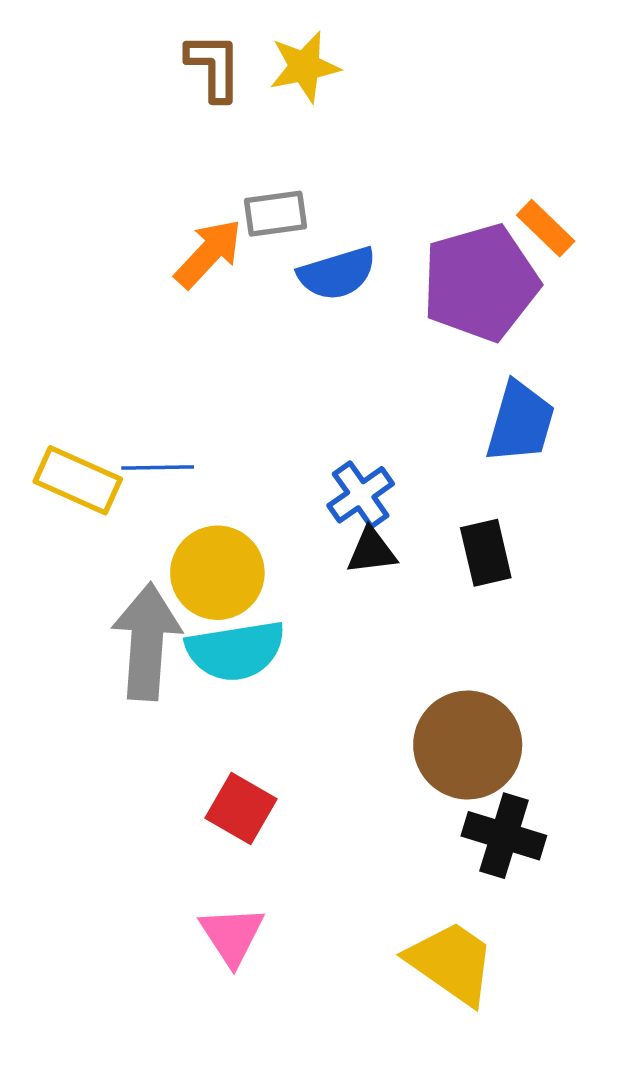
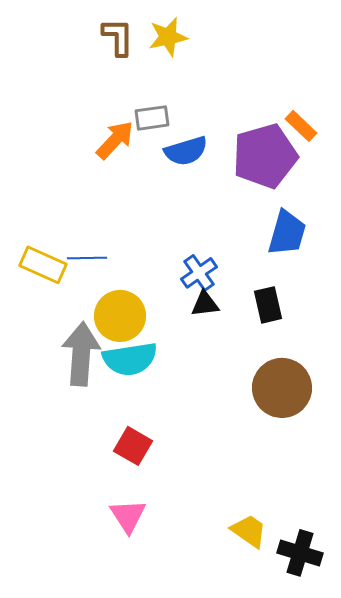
brown circle: (468, 745) -> (282, 388), moved
black cross: (504, 836) -> (300, 553), moved
yellow trapezoid: (451, 963) -> (249, 531), size x0.7

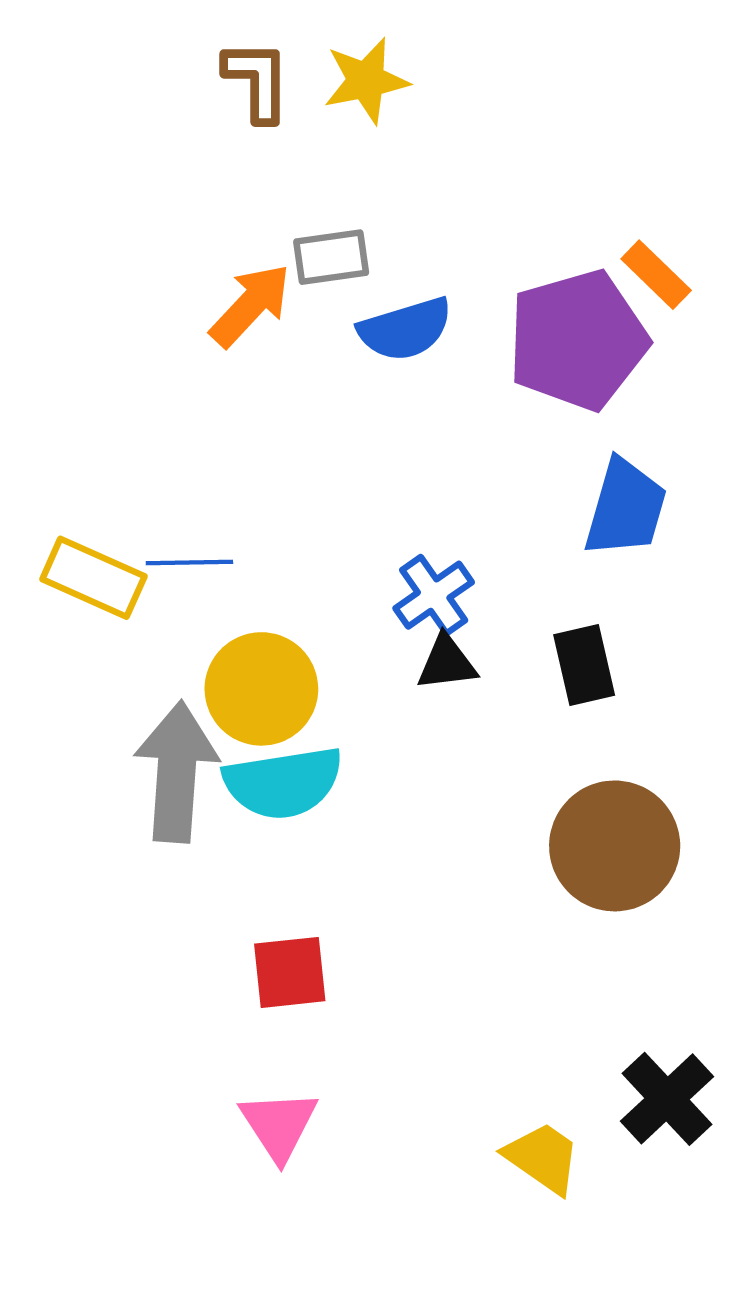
red square: (133, 446) -> (290, 972), turned -36
black cross: (300, 553) -> (667, 1099), moved, turned 30

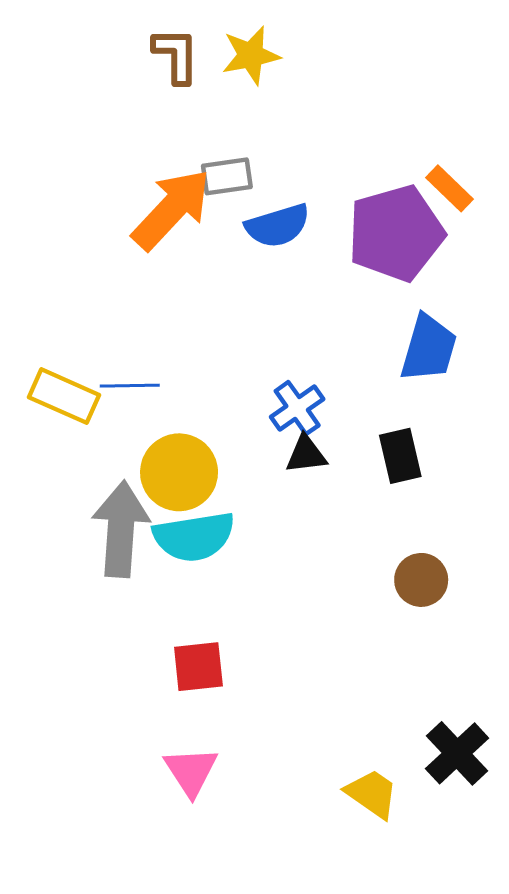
orange arrow: (250, 305) -> (172, 209), size x1.4
brown circle: (615, 846) -> (421, 580), size x0.6

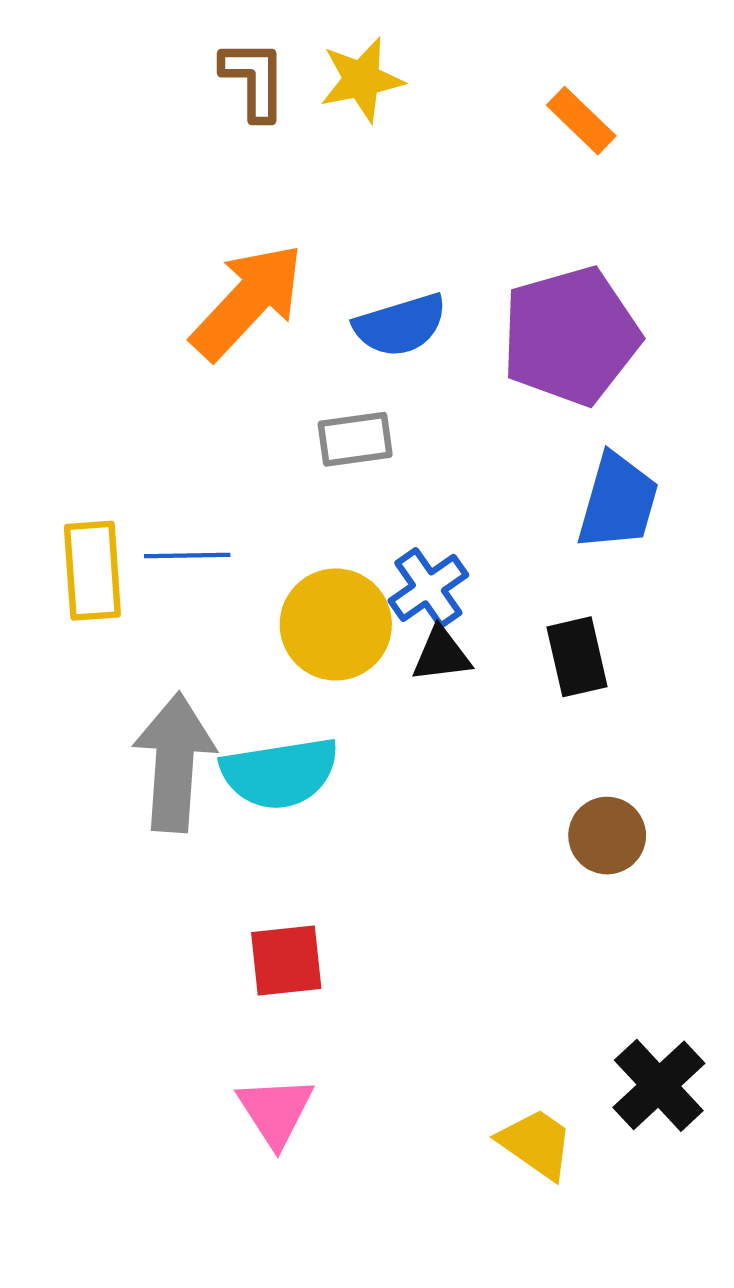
gray rectangle: (227, 176) -> (355, 439), moved
orange rectangle: (450, 188) -> (581, 121), moved
yellow rectangle: (64, 396) -> (92, 571), turned 62
yellow circle: (179, 472) -> (336, 624), moved

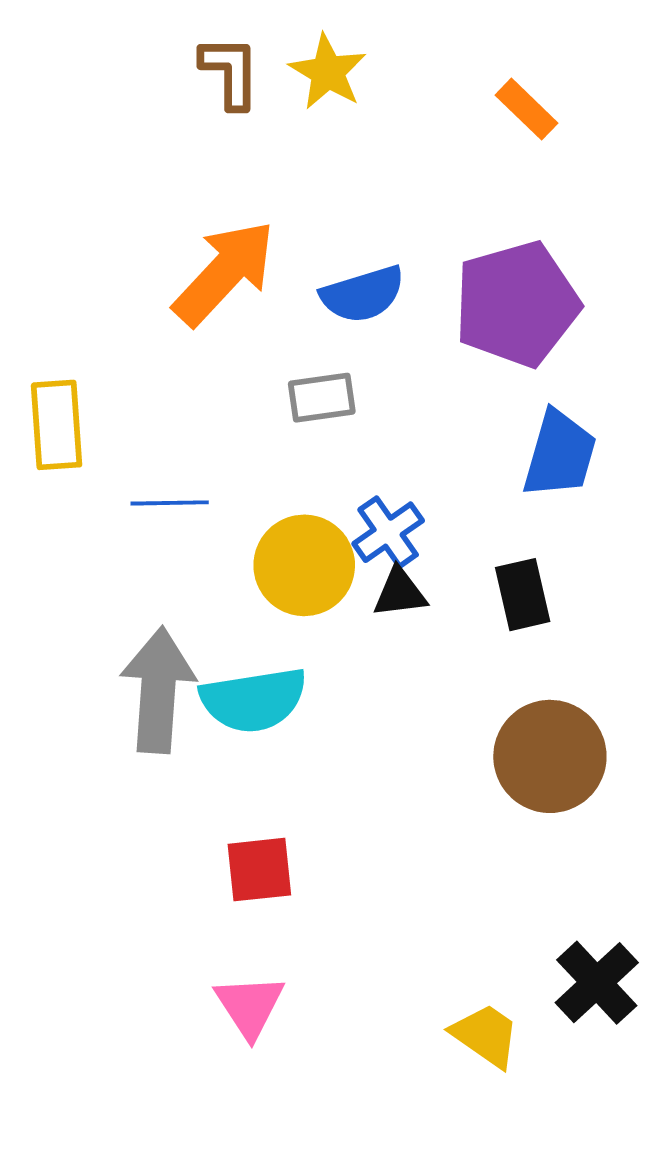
yellow star: (362, 80) -> (328, 72), turned -30
yellow rectangle: (92, 571) -> (57, 425), moved
brown circle: (607, 836) -> (550, 756), size x1.6

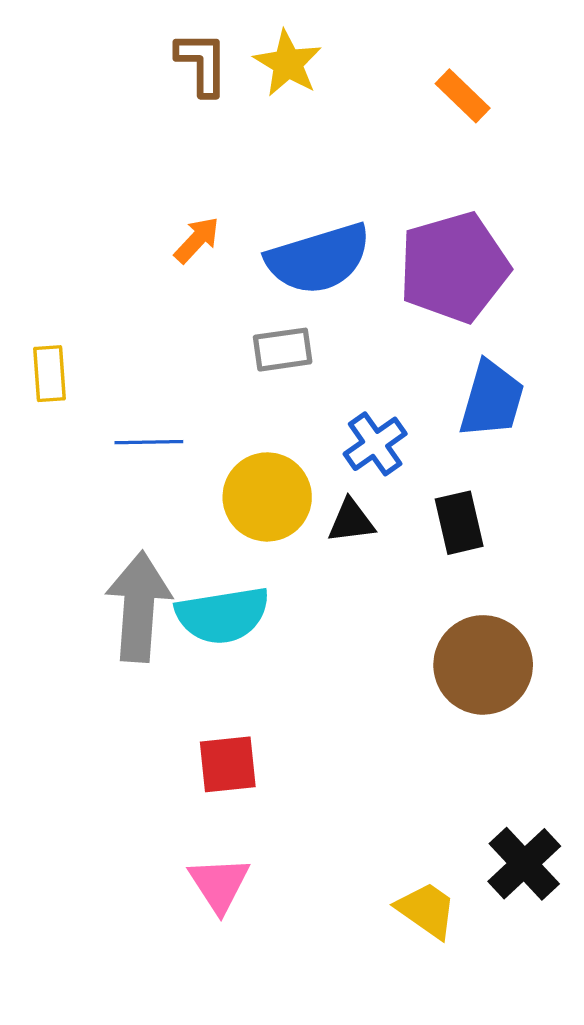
orange arrow: (224, 273) -> (197, 240), size x0.5
blue semicircle: (363, 294) -> (319, 259), size x1.4
yellow rectangle: (57, 425) -> (49, 374), size x0.7
blue cross: (388, 532) -> (375, 444), moved

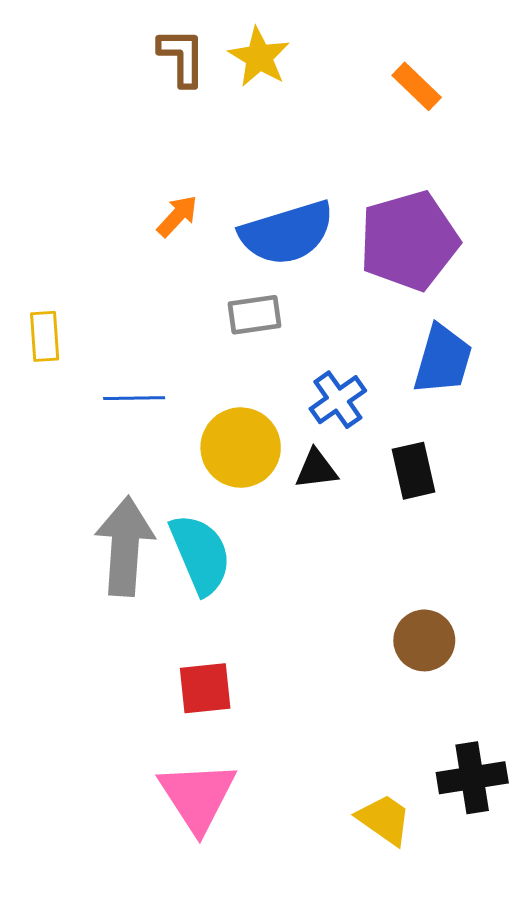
cyan semicircle: (223, 615) -> (200, 554), turned -104
brown circle: (483, 665) -> (424, 640), moved, size x0.7
black cross: (524, 864) -> (472, 778), turned 34
pink triangle: (219, 884) -> (197, 796), size x1.4

